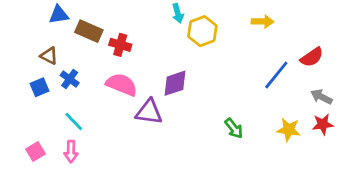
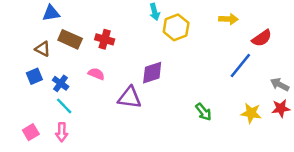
brown rectangle: (89, 31) -> (70, 39), moved
red semicircle: (312, 57) -> (262, 38), moved
blue cross: (70, 79) -> (61, 83), moved
pink semicircle: (122, 84) -> (96, 74), moved, size x0.6

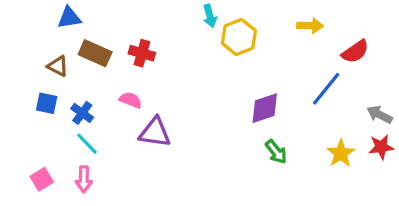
purple diamond: (152, 73) -> (265, 108), moved
blue square: (34, 76) -> (47, 103), turned 35
purple triangle: (130, 98) -> (155, 132), moved
yellow star: (251, 113) -> (341, 153), turned 30

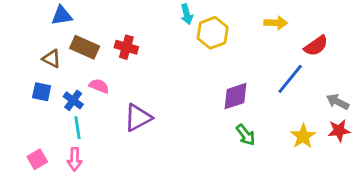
pink semicircle: (131, 100) -> (99, 86), moved
purple triangle: (155, 132) -> (138, 118), turned -36
cyan line: (87, 144) -> (77, 128), turned 35

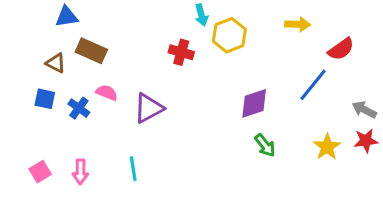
red cross: (126, 47) -> (181, 52), moved
purple triangle: (138, 118) -> (149, 108), moved
cyan line: (77, 128) -> (133, 169), moved

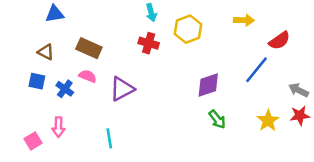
cyan arrow: (201, 15) -> (151, 13), moved
brown rectangle: (91, 51) -> (89, 48), moved
pink arrow: (80, 172) -> (58, 127), moved

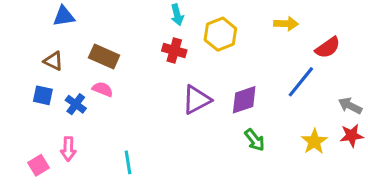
purple triangle: (122, 89) -> (197, 100), moved

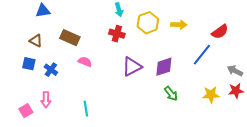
yellow arrow: (286, 24) -> (179, 25), moved
pink semicircle: (103, 89) -> (85, 62), moved
yellow star: (314, 141) -> (211, 95), turned 30

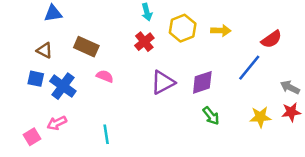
red cross: (117, 34) -> (144, 42), turned 35
blue cross: (51, 70) -> (63, 86), size x1.5
pink arrow: (46, 100) -> (57, 123), turned 63

